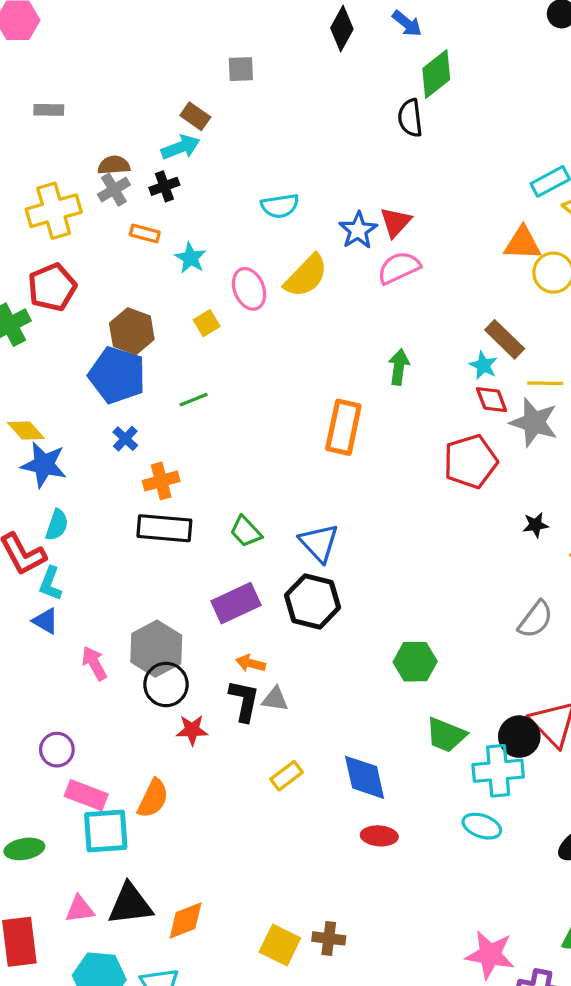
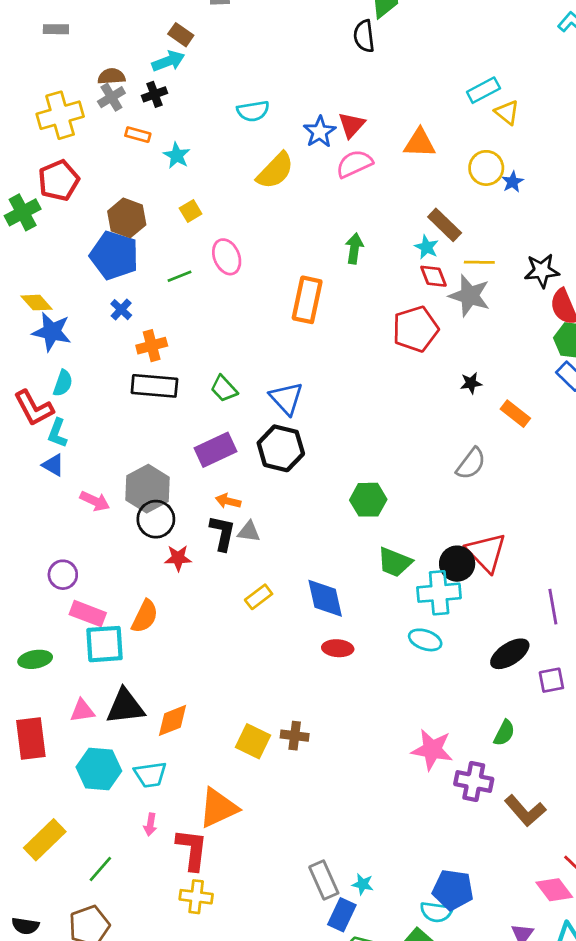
orange triangle: (523, 243) -> (420, 143), moved
pink ellipse: (249, 289) -> (227, 257), moved
pink arrow: (94, 663) -> (95, 501), turned 144

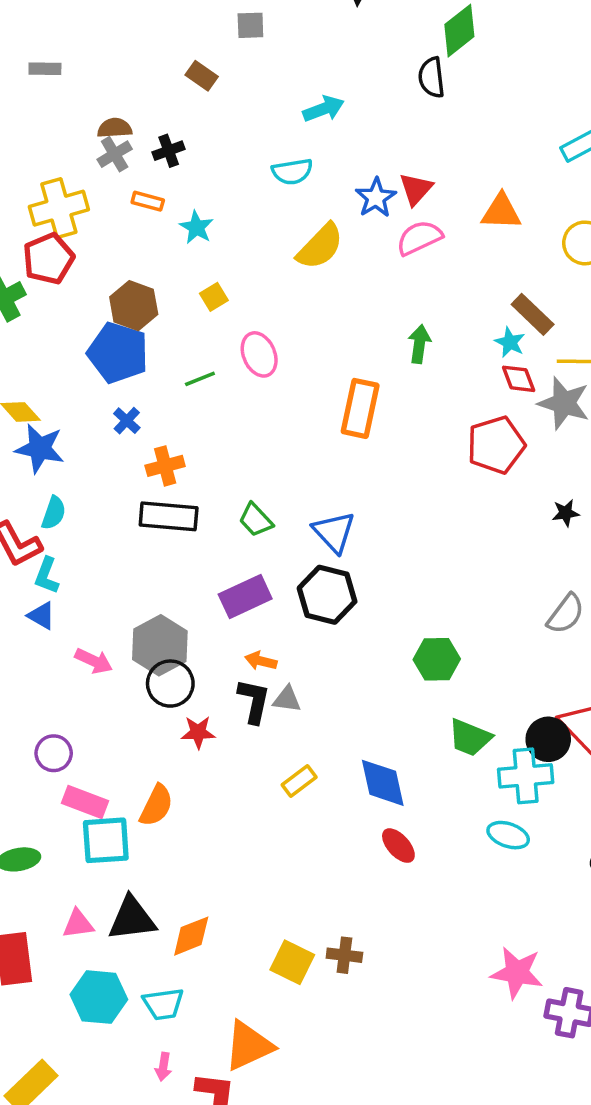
cyan arrow: (168, 61) -> (324, 109), moved
yellow cross: (60, 115) -> (59, 208), moved
red ellipse: (338, 648) -> (398, 846), turned 44

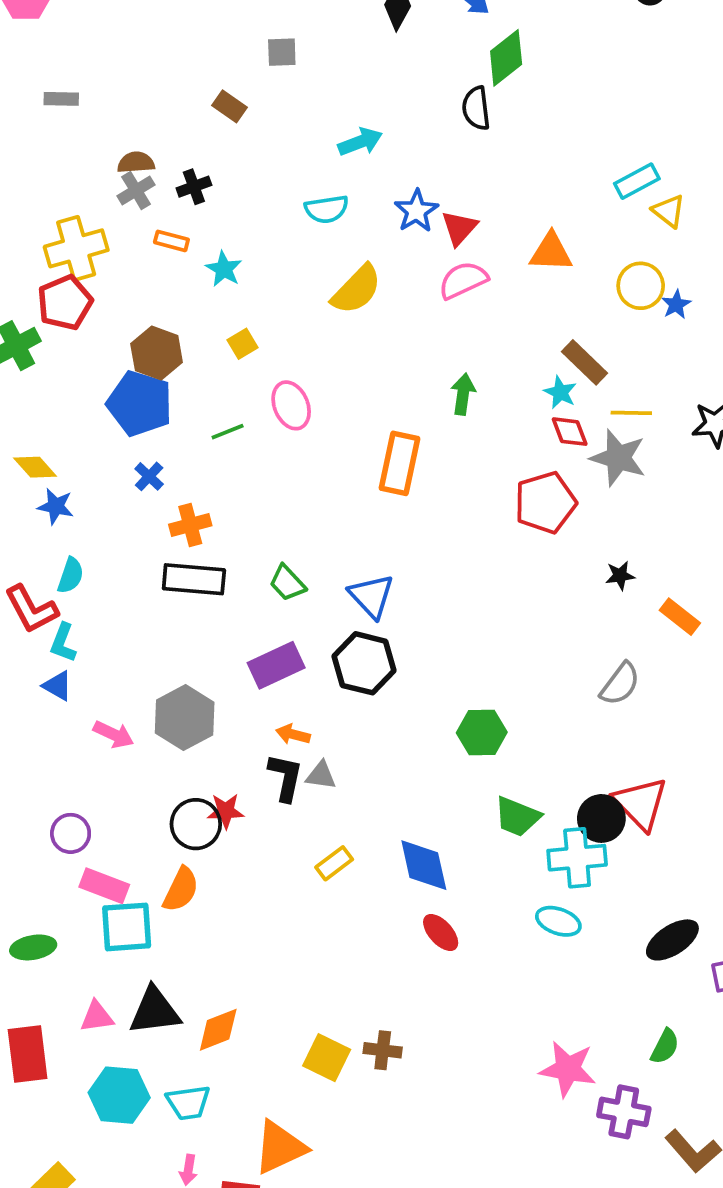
blue star: (376, 198) -> (416, 211), moved
blue star: (40, 448) -> (56, 506), size x0.7
black circle: (170, 684) -> (196, 824), moved

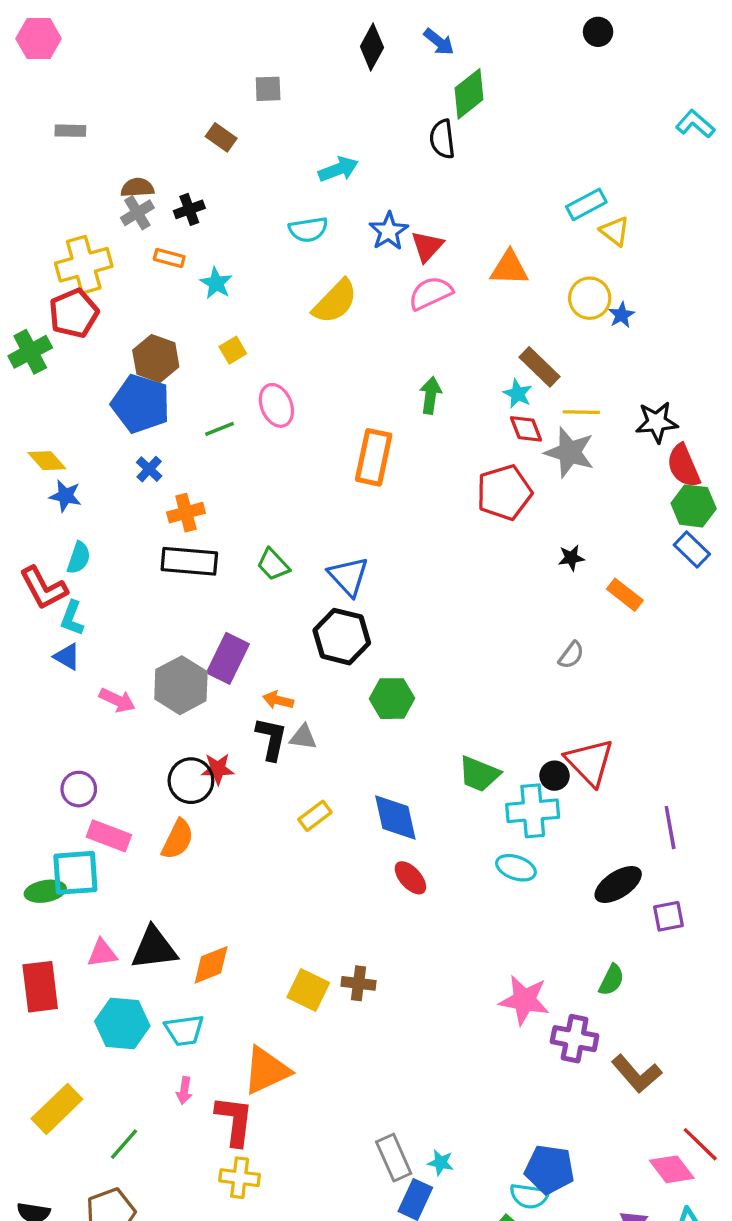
purple rectangle: (276, 665) -> (228, 658), moved, turned -39
gray semicircle: (620, 684) -> (571, 655), size x0.7
green hexagon: (482, 733) -> (392, 699), moved
black circle: (601, 818) -> (554, 776), size x0.7
cyan square: (127, 927) -> (75, 873), moved

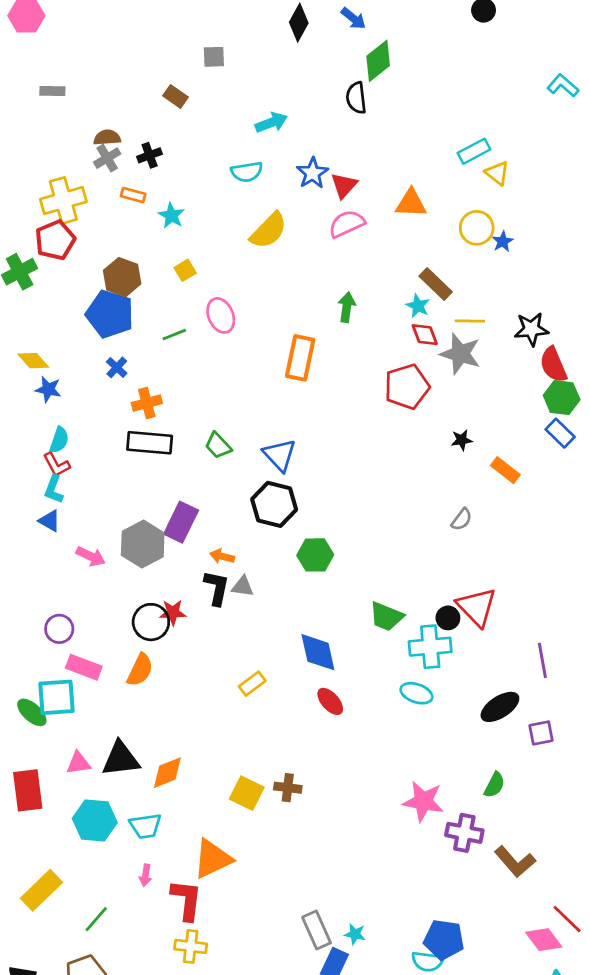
red L-shape: (44, 588) -> (56, 465), moved, size x0.7
yellow rectangle: (315, 816) -> (252, 684), moved
green ellipse: (45, 891) -> (32, 712), turned 52

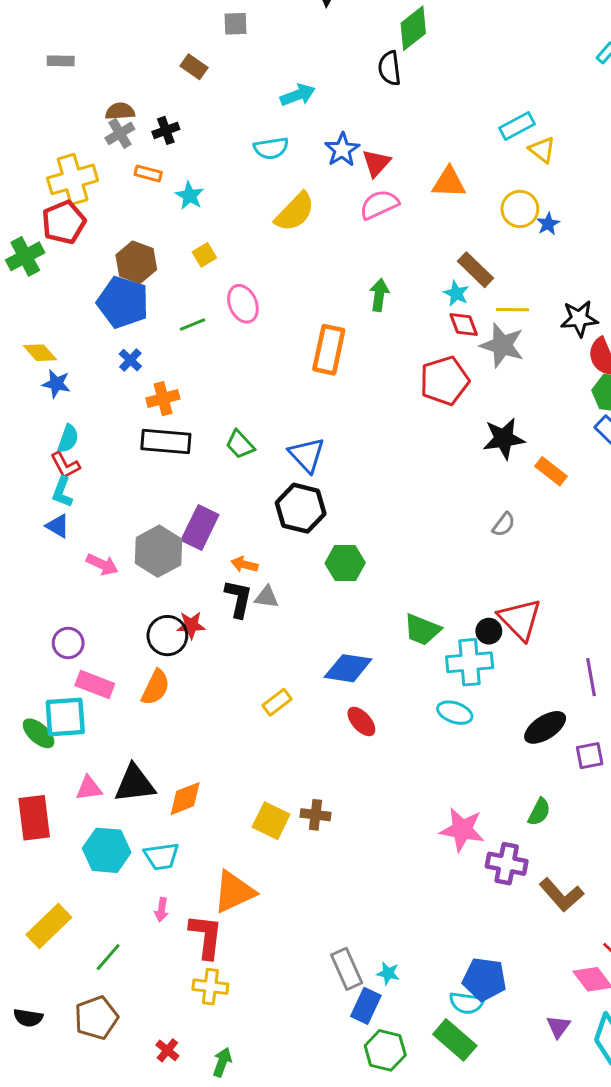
black star: (462, 440) -> (504, 439), size x1.8
blue diamond: (318, 652) -> (348, 668), turned -69

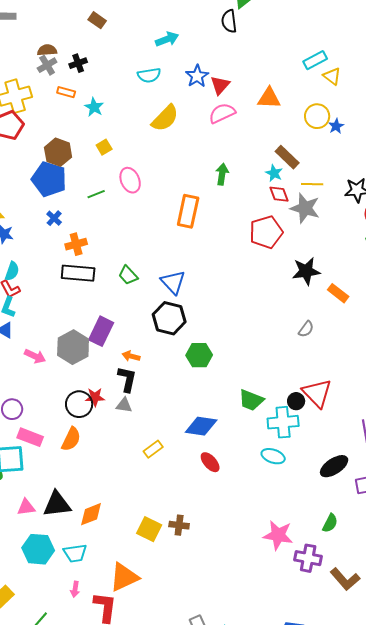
gray triangle: (267, 597) -> (124, 405), moved

